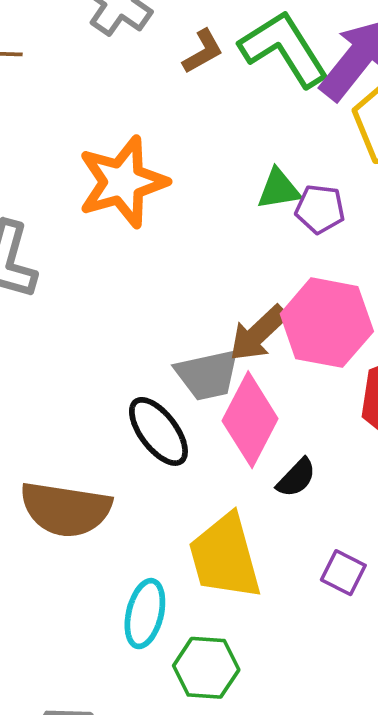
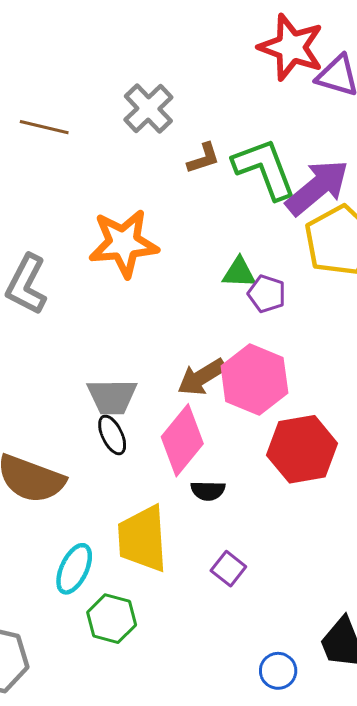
gray trapezoid: (207, 375) -> (112, 397), moved
black ellipse: (158, 431) -> (112, 435), size x0.7
black semicircle: (296, 478) -> (208, 491), turned 36

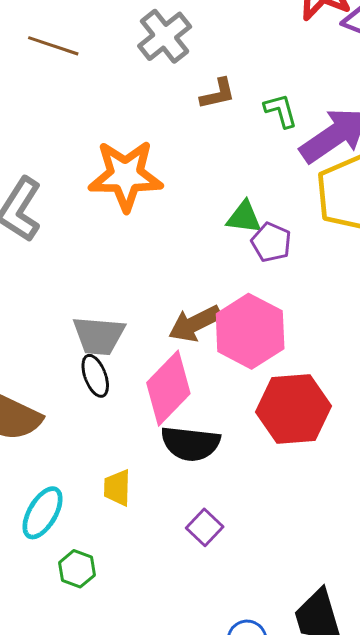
green L-shape: (264, 169) -> (281, 111), size x0.5
black semicircle: (208, 491) -> (191, 444), size x1.6
yellow trapezoid: (143, 539) -> (117, 488), size x0.5
green hexagon: (112, 619) -> (77, 569), size x0.7

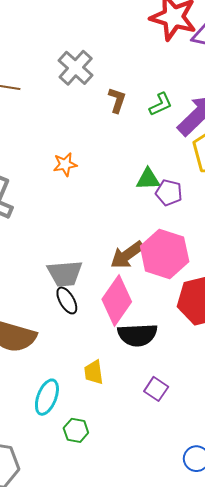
brown L-shape: (218, 94) -> (117, 100), turned -50
green L-shape: (281, 111) -> (161, 104), turned 90
orange star: (126, 176) -> (65, 164), size x0.5

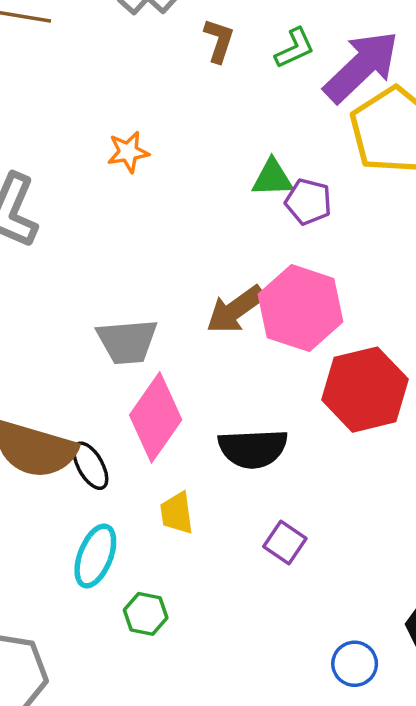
black ellipse: (67, 301) -> (90, 466), moved
pink diamond: (117, 301) -> (156, 417), moved

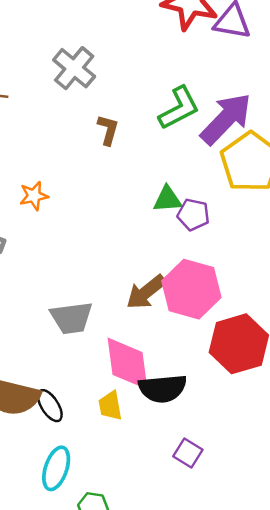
brown L-shape: (219, 41) -> (108, 130), moved
green L-shape: (295, 48) -> (179, 108), size x1.5
orange star: (128, 152) -> (34, 196), moved
pink diamond: (156, 417) -> (128, 363), moved, turned -40
yellow trapezoid: (177, 513) -> (110, 406), moved

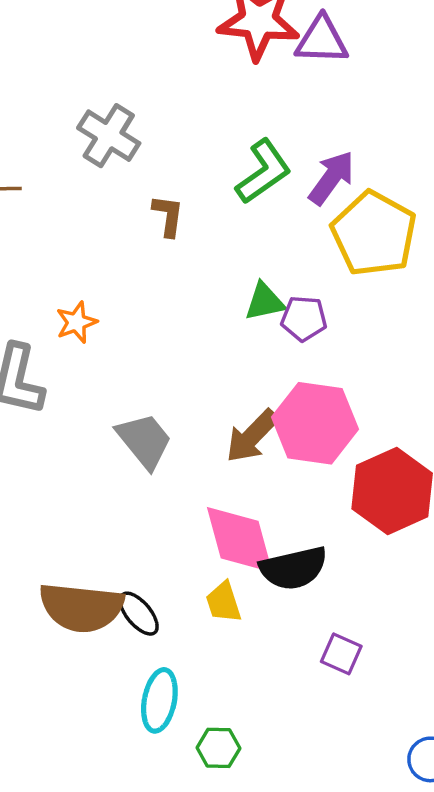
purple arrow: (226, 119) -> (331, 178), size x0.7
gray trapezoid: (71, 318) -> (144, 441), moved, turned -114

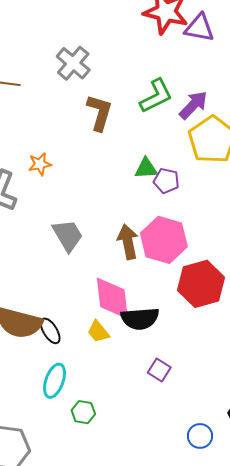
brown L-shape: (168, 216) -> (100, 113), size x1.5
brown arrow: (252, 436) -> (128, 242), turned 116
yellow trapezoid: (224, 602) -> (98, 332), turned -30

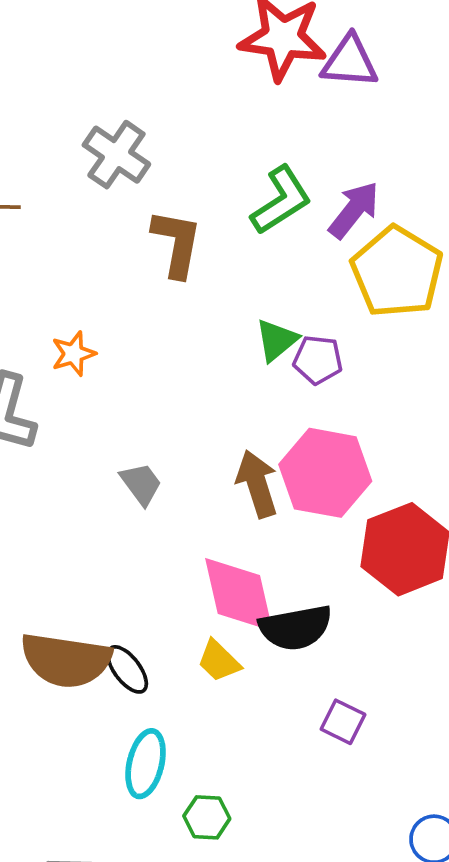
green triangle: (146, 168) -> (277, 340), turned -30
gray trapezoid: (68, 235) -> (141, 484), size x0.7

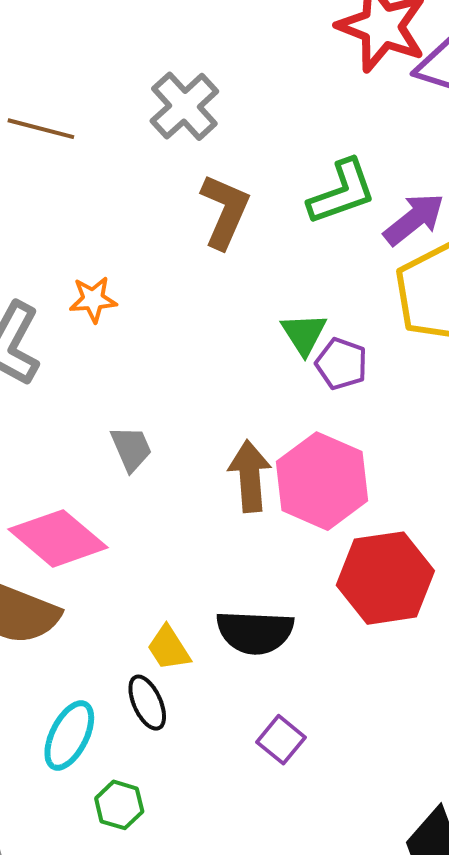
green triangle: (277, 340) -> (304, 334), turned -36
pink diamond: (239, 595) -> (58, 538), moved, turned -50
black ellipse: (127, 669) -> (147, 703), moved

